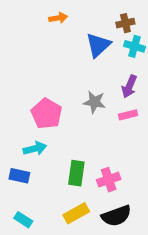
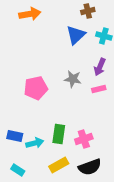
orange arrow: (58, 18) -> (30, 14), moved, size x1.5
brown cross: (125, 23) -> (88, 11), moved
pink pentagon: (47, 114) -> (36, 88), turned 30
cyan arrow: (35, 149) -> (35, 143), moved

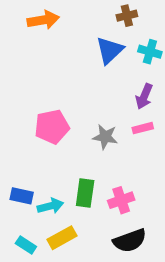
gray star: (73, 79) -> (105, 137), moved
yellow rectangle: (59, 165) -> (62, 238), moved

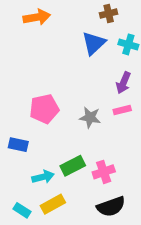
green rectangle: (85, 193) -> (73, 166), turned 55
blue rectangle: (22, 196) -> (18, 145), moved

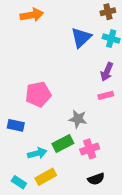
brown cross: (109, 14) -> (108, 12), moved
gray star: (90, 117) -> (78, 119), moved
black semicircle: (111, 207) -> (96, 179), size x0.7

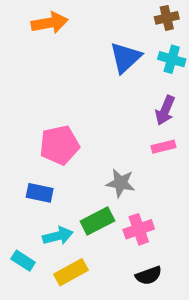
blue rectangle: (16, 125) -> (40, 193), moved
cyan rectangle: (19, 182) -> (23, 261), moved

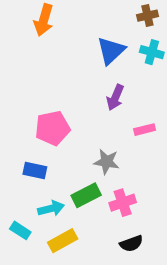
orange arrow: (50, 23) -> (44, 20), turned 116
purple arrow: (165, 110) -> (115, 97), moved

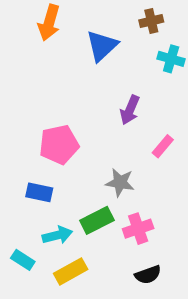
brown cross: (147, 16) -> (151, 21), moved
blue triangle: (111, 51) -> (102, 46), moved
pink rectangle: (145, 130) -> (163, 146), turned -36

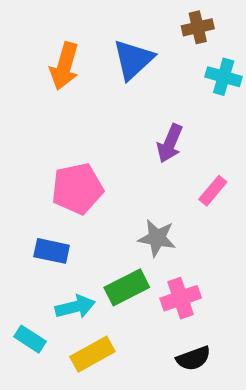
orange arrow: (49, 23) -> (64, 66), moved

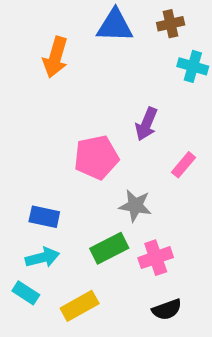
blue triangle: (133, 60) -> (115, 26), moved, turned 45
pink pentagon: (77, 189) -> (96, 157), moved
cyan arrow: (75, 307) -> (42, 258), moved

